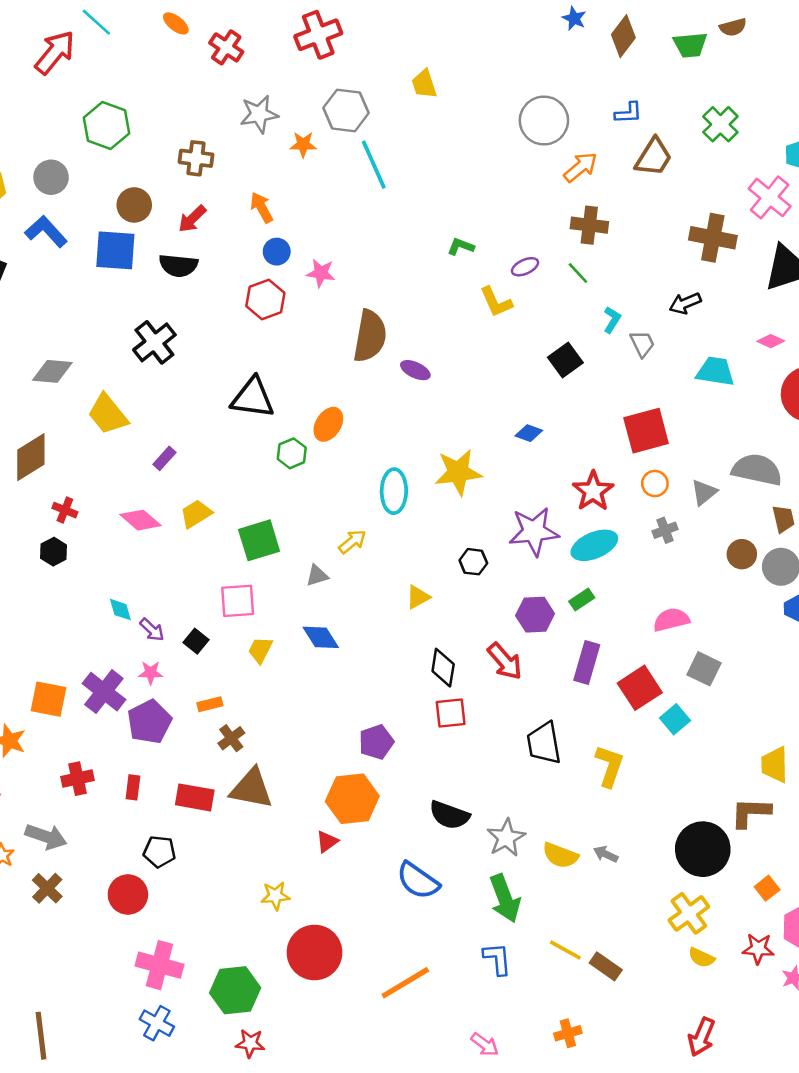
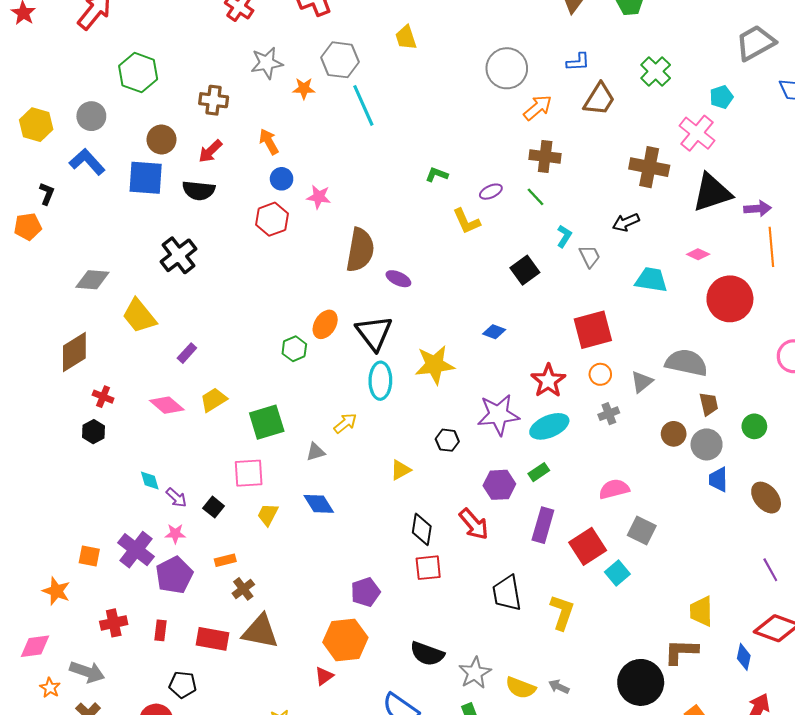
black triangle: (253, 398) -> (374, 333), moved, turned 45
orange square: (49, 699) -> (89, 556), size x0.7

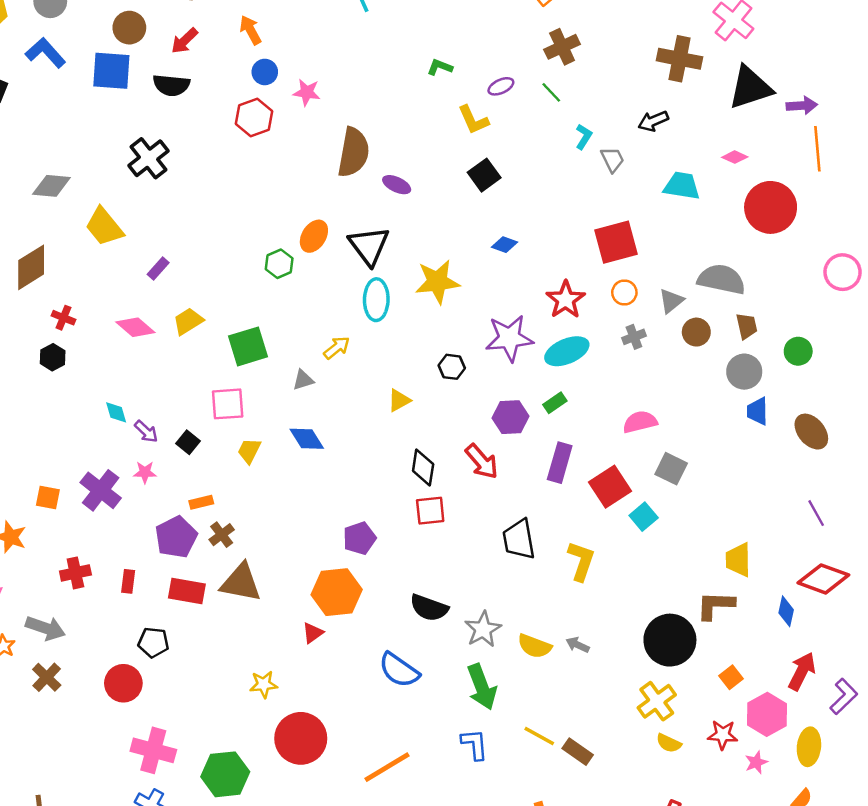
brown cross: (545, 156) -> (562, 47), turned -32
black square: (525, 270) -> (484, 175), moved
brown circle: (674, 434) -> (696, 332), moved
purple pentagon: (174, 575) -> (176, 537), moved

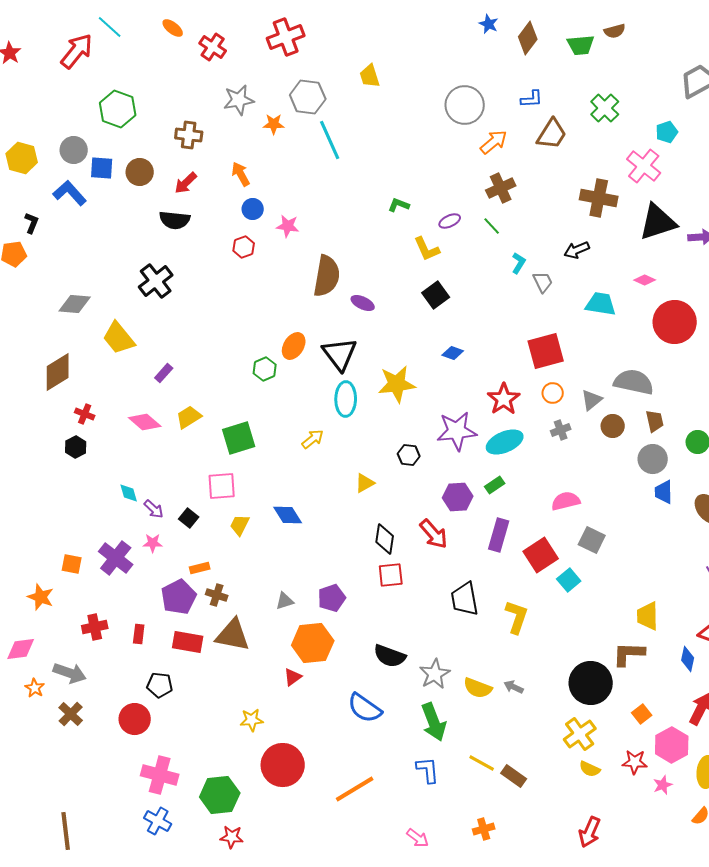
blue square: (111, 71) -> (102, 168), moved, size x0.7
red hexagon: (254, 118) -> (244, 247), size x0.7
gray triangle: (303, 380) -> (285, 601), moved
brown cross: (222, 535) -> (217, 595), turned -35

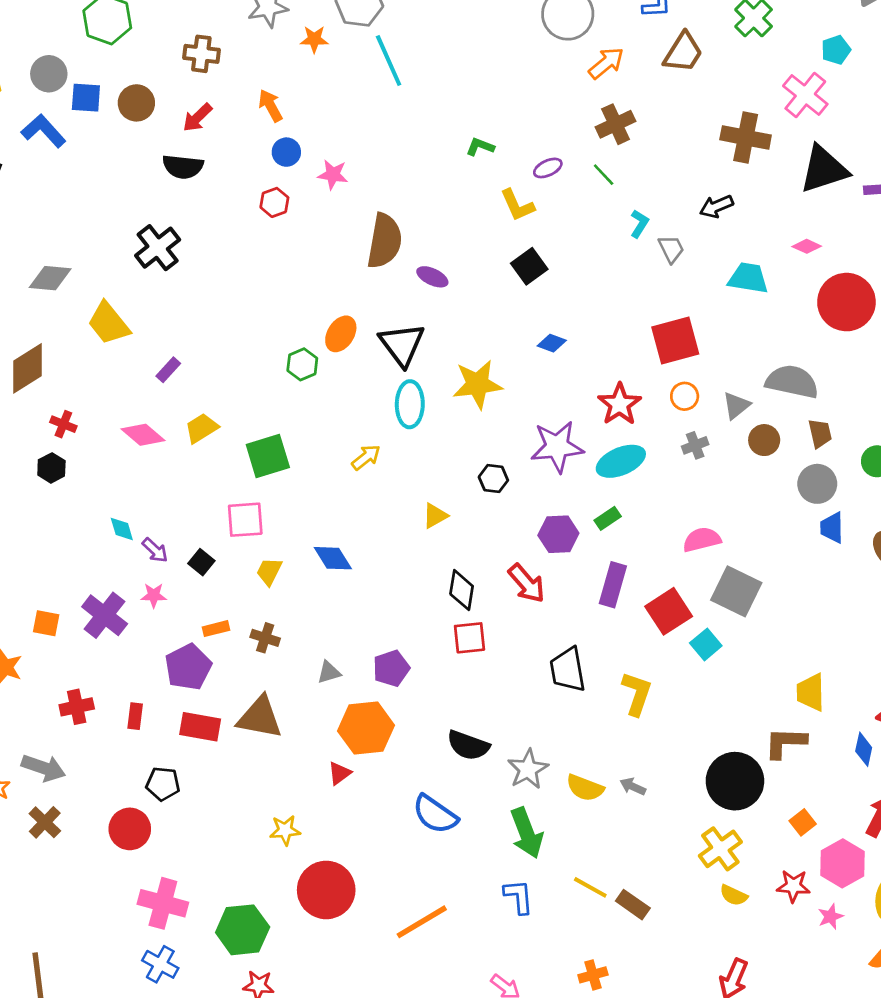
gray square: (592, 540) -> (736, 591), size x1.4
brown cross: (217, 595) -> (265, 638), moved

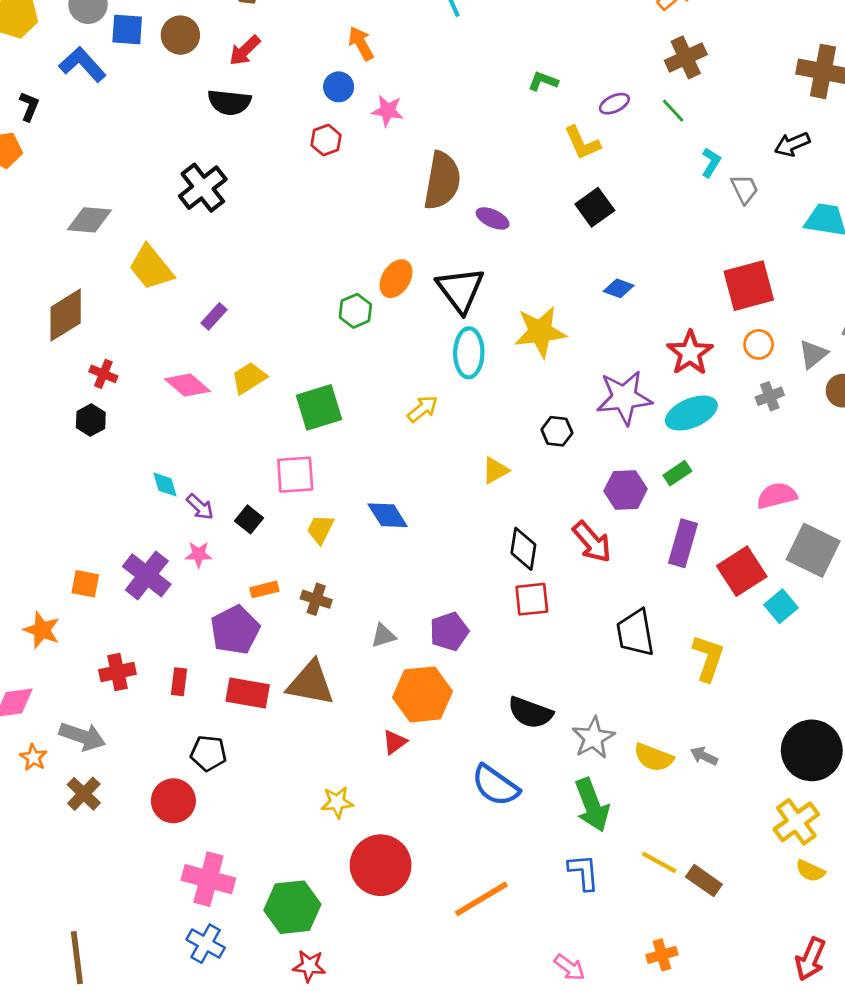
orange arrow: (270, 106) -> (361, 43), moved

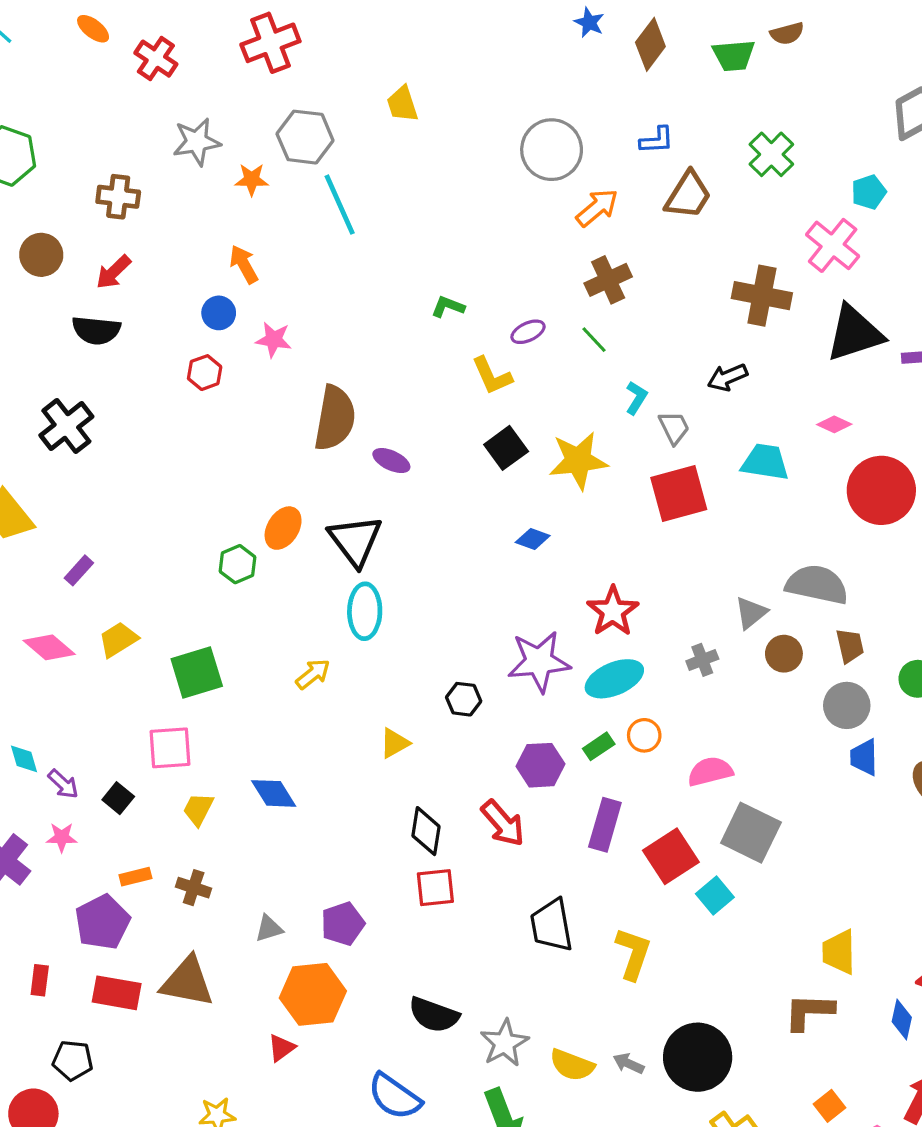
red square: (749, 286) -> (679, 494), moved
yellow star: (540, 332) -> (578, 461), moved
orange circle: (759, 344) -> (644, 735), moved
black circle: (812, 750) -> (698, 1057), moved

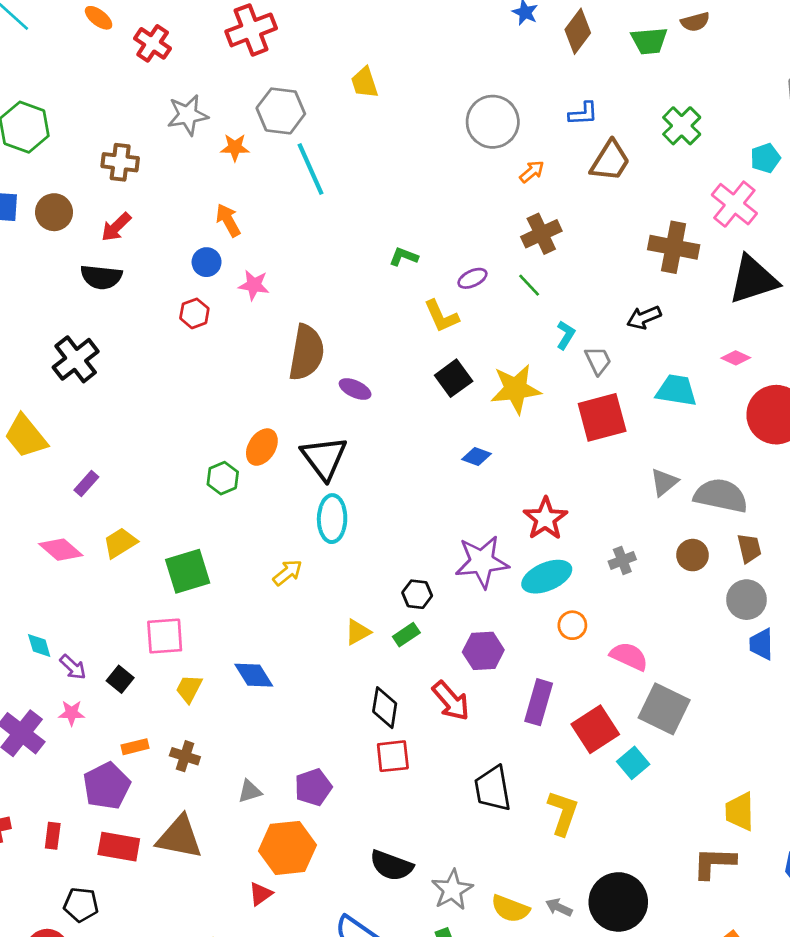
orange arrow: (597, 208) -> (532, 172), size x0.7
gray triangle: (751, 613) -> (664, 482), moved
green rectangle: (599, 746) -> (406, 635), moved
pink semicircle: (710, 771) -> (629, 656), turned 39

